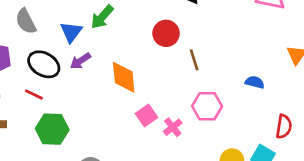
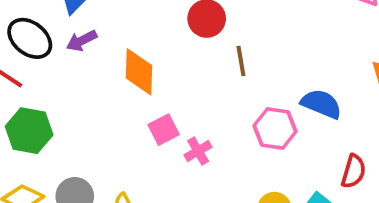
blue semicircle: (255, 82) -> (321, 104), size x1.5
pink hexagon: (207, 106) -> (275, 128), moved

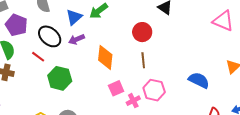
brown line: (241, 61) -> (143, 60), moved
pink hexagon: (275, 128) -> (154, 90), moved
green hexagon: (29, 131) -> (60, 78), moved

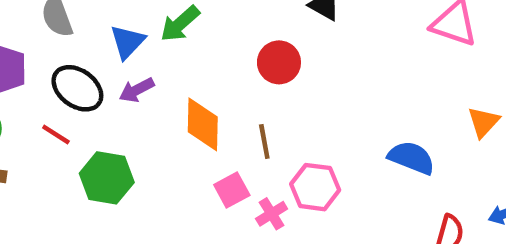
brown line: (143, 60) -> (264, 141), moved

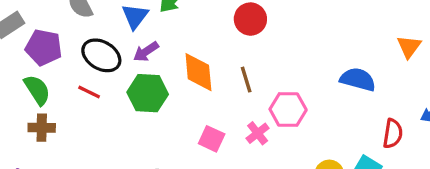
green hexagon: (107, 178) -> (148, 93), moved
pink square: (232, 190) -> (212, 139), moved, turned -30

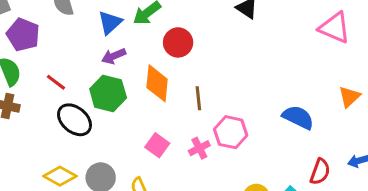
red circle: (250, 19) -> (178, 42), moved
black ellipse: (101, 55) -> (74, 120), moved

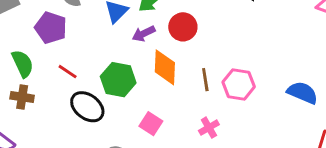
purple pentagon: (23, 35) -> (51, 28), moved
purple arrow: (114, 56) -> (144, 34), moved
pink hexagon: (231, 132) -> (239, 84), moved
pink square: (157, 145) -> (151, 124), moved

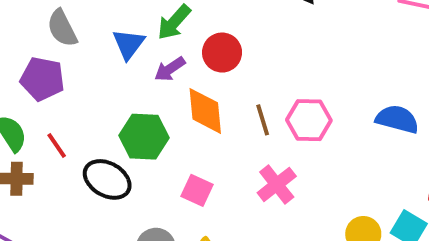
red line: (68, 72) -> (57, 146), moved, turned 30
pink cross: (209, 128) -> (277, 184), size x1.4

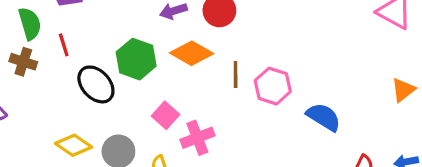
orange diamond: (205, 111) -> (192, 53), turned -72
blue semicircle: (397, 119) -> (324, 117), moved
pink cross: (277, 184) -> (197, 138), moved

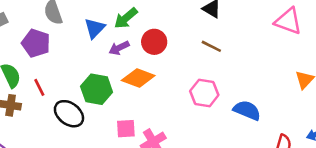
brown line: (236, 75) -> (211, 46), moved, turned -54
pink square: (166, 115) -> (126, 129), turned -36

